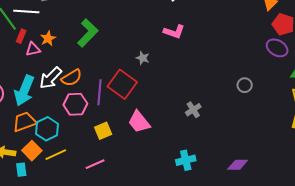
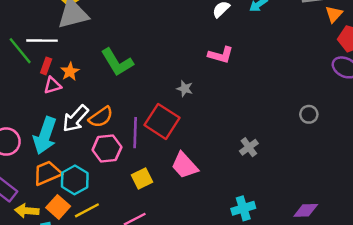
green L-shape: (88, 33) -> (117, 62), turned 108
red rectangle: (21, 36) -> (46, 66), moved

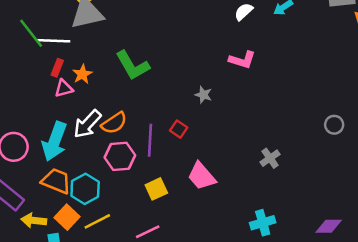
green line: (20, 51) -> (31, 33), moved
red square: (162, 121) -> (179, 129), size x0.5
orange trapezoid: (47, 173) -> (56, 181), turned 44

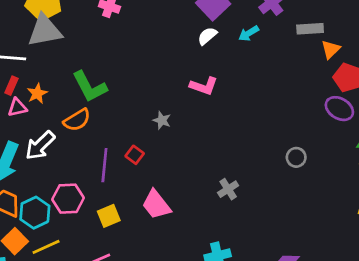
orange semicircle: (114, 123) -> (77, 120), moved
pink hexagon: (120, 156) -> (68, 199), moved

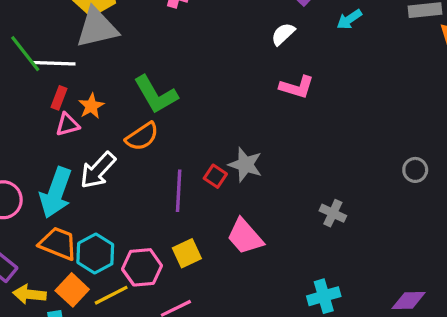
white semicircle: (207, 36) -> (283, 34), moved
gray star: (162, 120) -> (245, 165), moved, size x1.5
gray cross: (228, 189) -> (333, 213), turned -30
pink hexagon: (68, 199) -> (142, 267), moved

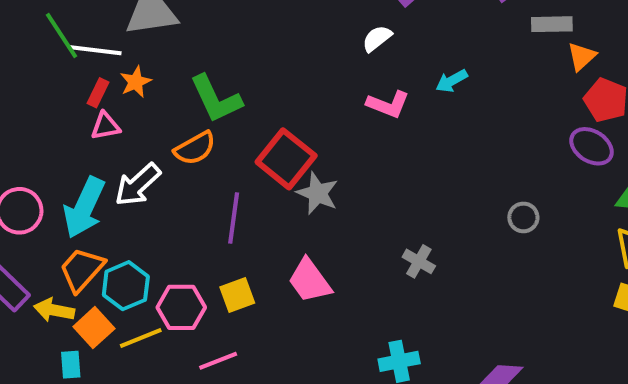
cyan arrow: (349, 19) -> (452, 81), moved
orange star: (91, 106) -> (136, 82), moved
red square: (215, 176) -> (286, 159), moved, size x2.0
orange trapezoid: (58, 243) -> (82, 270), turned -75
yellow arrow: (29, 294) -> (54, 310), moved

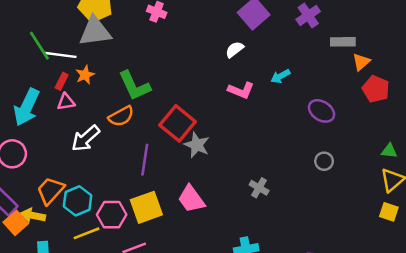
purple ellipse: (591, 146) -> (321, 111), moved
cyan arrow: (84, 208) -> (27, 107), moved
yellow square: (237, 295) -> (146, 207), size x1.5
orange square: (94, 328) -> (16, 223), moved

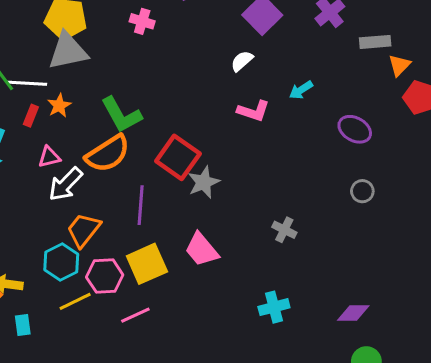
pink triangle: (66, 102) -> (49, 157), moved
orange semicircle: (121, 116) -> (108, 154), size x1.4
gray star: (197, 145) -> (204, 182), turned 30
orange trapezoid: (50, 191) -> (84, 230), moved

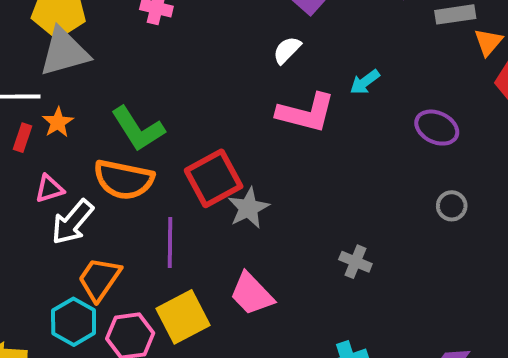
pink L-shape: (253, 111) -> (306, 113), size x1.4
orange semicircle: (108, 154) -> (124, 180), turned 48
red square: (178, 157) -> (214, 178), turned 30

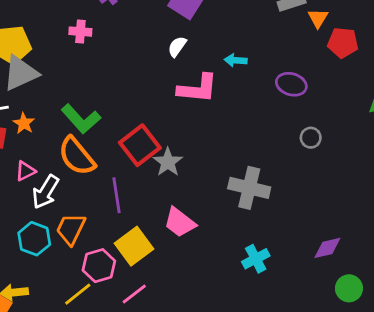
cyan arrow: (365, 82) -> (236, 60), turned 50
orange semicircle: (124, 180) -> (77, 156), turned 48
gray cross: (355, 262) -> (249, 188), size x1.8
cyan hexagon: (74, 322) -> (34, 239), moved

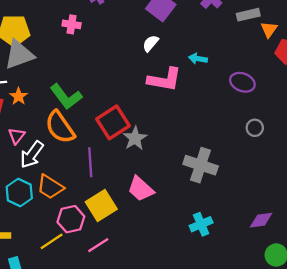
pink triangle: (25, 171) -> (17, 136), turned -30
orange trapezoid: (71, 229) -> (50, 187), turned -88

